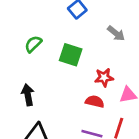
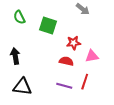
green semicircle: (33, 44) -> (19, 17), turned -72

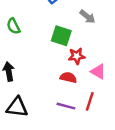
green square: (48, 25) -> (61, 36), moved
pink triangle: (92, 56) -> (98, 72), turned 40

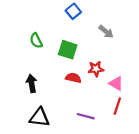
green square: (61, 36) -> (68, 50), moved
red semicircle: (68, 77) -> (73, 78), moved
red line: (90, 101) -> (117, 106), moved

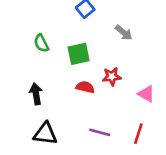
green square: (68, 50) -> (79, 54), turned -30
pink triangle: (116, 83) -> (146, 94), moved
red line: (117, 106) -> (138, 134), moved

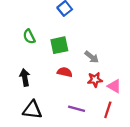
gray arrow: (124, 33) -> (92, 57), moved
red star: (112, 76) -> (95, 80), moved
pink triangle: (146, 94) -> (114, 86), moved

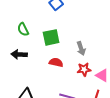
gray arrow: (92, 57) -> (81, 48), turned 32
black arrow: (25, 77) -> (19, 54), moved, turned -77

